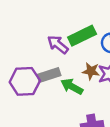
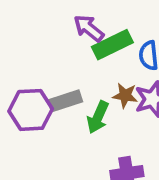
purple arrow: (58, 44) -> (89, 28), moved
green arrow: (72, 86) -> (98, 117), turned -95

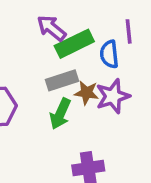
gray rectangle: (65, 101) -> (62, 80), moved

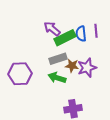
blue semicircle: (109, 54) -> (81, 34), moved
green arrow: (60, 114) -> (57, 78), turned 84

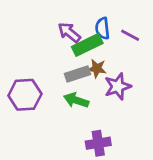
purple line: (96, 31) -> (130, 35), turned -56
blue semicircle: (81, 34) -> (102, 28), moved
brown star: (72, 66) -> (97, 68), moved

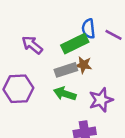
purple arrow: (69, 32) -> (32, 45), moved
purple star: (118, 86) -> (101, 100), moved

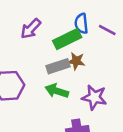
purple arrow: (32, 45) -> (31, 29), moved, turned -85
purple star: (101, 100) -> (94, 97), turned 30

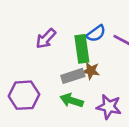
blue semicircle: (81, 23) -> (96, 33), turned -120
green rectangle: (67, 39) -> (82, 49), turned -72

